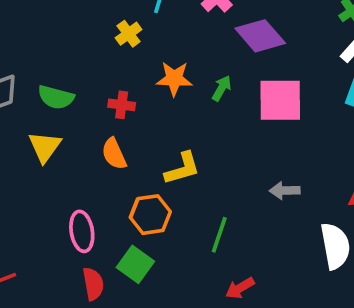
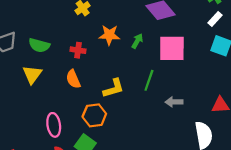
green line: (219, 235) -> (149, 80), moved

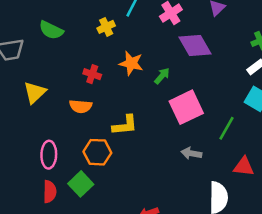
green semicircle: (39, 45) -> (51, 30), moved
pink square: (172, 48) -> (186, 107), moved, turned -36
orange semicircle: (73, 79) -> (81, 106), turned -72
green line: (149, 80) -> (226, 128), moved

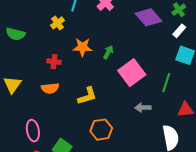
purple diamond: (195, 46) -> (148, 17), moved
orange hexagon: (97, 152) -> (101, 130), moved

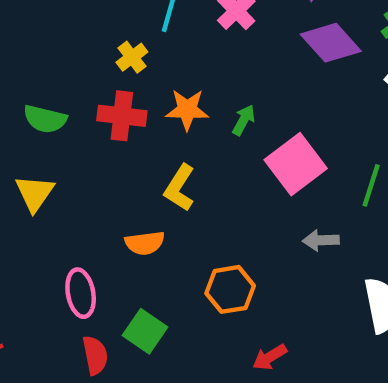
green semicircle: (15, 34) -> (45, 119), moved
red cross: (54, 62) -> (122, 116), moved, size x1.5
orange semicircle: (50, 88) -> (145, 243), moved
yellow L-shape: (87, 96) -> (180, 188), moved, turned 140

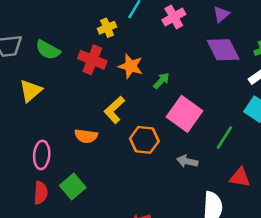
pink square: (296, 164) -> (184, 114), turned -32
orange hexagon: (230, 289) -> (144, 140), moved

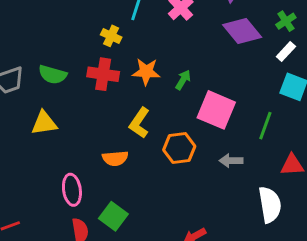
yellow cross: (107, 28) -> (111, 36), turned -30
yellow triangle: (31, 91) -> (44, 123), turned 45

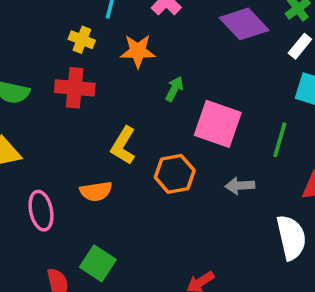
orange star: (146, 72) -> (138, 51), moved
pink ellipse: (72, 190) -> (41, 211), moved

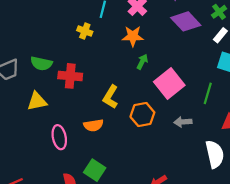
orange star: (138, 51) -> (133, 36), moved
red cross: (75, 88) -> (70, 76), moved
pink square: (218, 124) -> (169, 83), turned 32

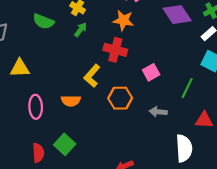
green arrow: (142, 62) -> (81, 30), moved
green semicircle: (41, 63) -> (43, 21), moved
red cross: (70, 76) -> (115, 50), moved
pink square: (169, 83) -> (151, 72), size x0.6

